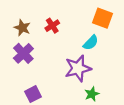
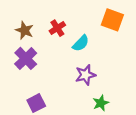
cyan semicircle: (91, 43) -> (81, 43), moved
purple star: (78, 68) -> (85, 75), size x0.7

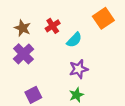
orange square: (112, 20) -> (103, 18), turned 36
green star: (101, 103) -> (76, 95), moved

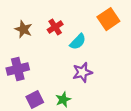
purple cross: (24, 54) -> (18, 69), moved, turned 30
green star: (76, 95) -> (63, 100), moved

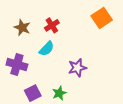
cyan semicircle: (78, 42) -> (47, 49), moved
purple cross: (18, 69) -> (17, 65), turned 30

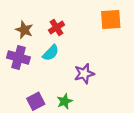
orange square: (102, 18) -> (111, 19), turned 30
purple cross: (17, 65) -> (18, 57), moved

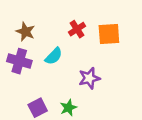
orange square: (111, 19) -> (109, 34), moved
red cross: (56, 28) -> (77, 29), moved

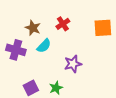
brown star: (25, 32) -> (33, 28), moved
orange square: (109, 34) -> (103, 28), moved

